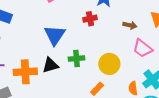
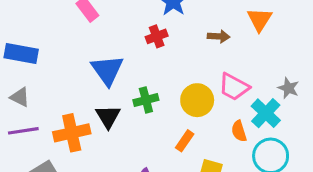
pink trapezoid: (143, 48) -> (234, 87), moved
black triangle: (50, 65) -> (108, 117), turned -36

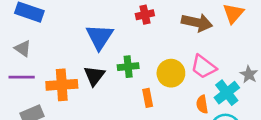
brown arrow: (219, 36) -> (197, 22), size x1.6
orange rectangle: (185, 141) -> (148, 98), moved, turned -54

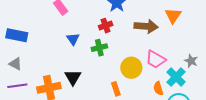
blue triangle: (99, 37) -> (73, 39), moved, size x0.6
green cross: (128, 67) -> (99, 48), moved

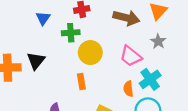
gray star: (191, 61) -> (158, 41), moved
yellow circle: (131, 68) -> (90, 53), moved

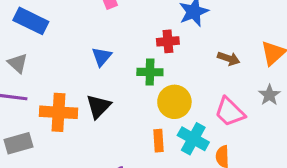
blue triangle: (43, 18) -> (102, 57), moved
brown arrow: (126, 18) -> (229, 58), size x0.6
cyan cross: (150, 79) -> (193, 139), moved, turned -30

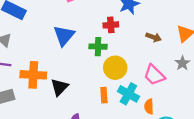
blue triangle: (102, 57) -> (64, 36), size x1.5
black triangle: (99, 106) -> (59, 87), moved

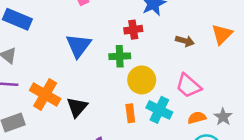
gray star: (182, 63) -> (223, 117), moved
orange cross: (33, 75) -> (45, 95), turned 30
orange semicircle: (149, 107) -> (197, 118), moved, turned 80

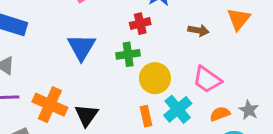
cyan cross: (159, 110) -> (178, 109), turned 30

